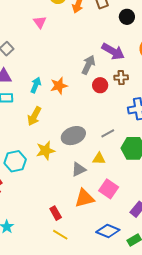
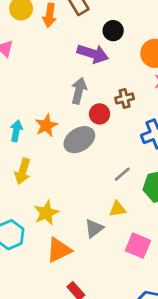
black circle: (127, 17) -> (113, 31), moved
purple arrow: (113, 51) -> (93, 54), moved
gray ellipse: (73, 136) -> (79, 140), moved
orange triangle: (84, 198) -> (59, 250), moved

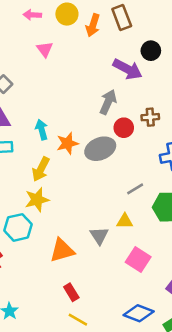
orange star: (46, 125) -> (67, 143), moved
cyan arrow: (16, 131) -> (42, 130), turned -36
yellow star: (46, 213) -> (37, 200), moved
gray triangle: (94, 228) -> (99, 236), turned -36

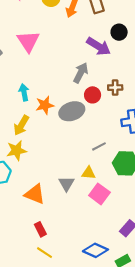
pink triangle: (45, 49) -> (28, 41), moved, size x1.6
orange triangle: (62, 250) -> (35, 194), turned 35
pink square: (138, 259) -> (99, 194), moved

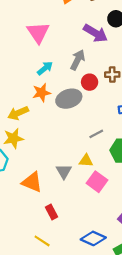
pink triangle: (28, 41) -> (38, 33), moved
cyan arrow: (24, 92) -> (45, 68), moved, turned 63
yellow arrow: (21, 125) -> (18, 113), turned 36
red rectangle: (40, 229) -> (52, 212), moved

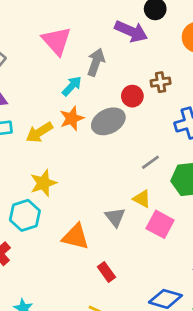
gray arrow: (78, 60) -> (96, 62), moved
yellow arrow: (18, 113) -> (39, 132), moved
yellow triangle: (86, 161) -> (142, 199), turned 32

